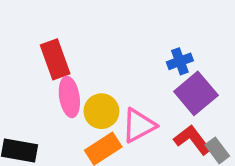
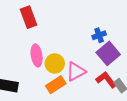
red rectangle: (55, 59) -> (29, 17), moved

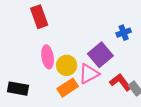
blue cross: (99, 35) -> (124, 33), moved
purple square: (108, 53) -> (100, 55), moved

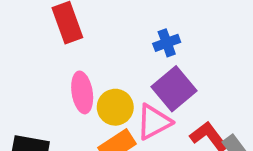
blue cross: (124, 33) -> (167, 43), moved

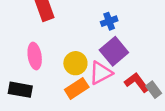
pink ellipse: (82, 92) -> (35, 56), moved

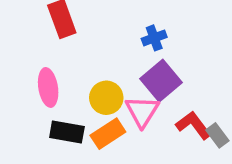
pink triangle: (101, 73) -> (142, 111), turned -30
black rectangle: (20, 90) -> (67, 132), moved

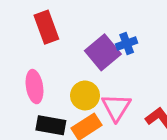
purple square: (161, 81) -> (103, 52), moved

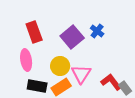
red rectangle: (46, 27) -> (34, 32), moved
blue cross: (127, 43) -> (97, 31), moved, turned -32

